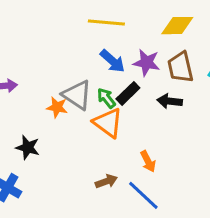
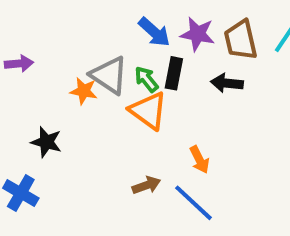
black rectangle: (128, 93) -> (174, 73), turned -35

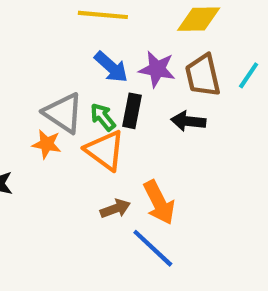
orange star: (84, 91) -> (47, 144), moved
orange arrow: (199, 160) -> (159, 202), size x1.5
brown arrow: (146, 185) -> (115, 209), moved

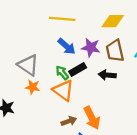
black rectangle: (132, 111) -> (78, 69), turned 49
gray triangle: (63, 113) -> (28, 65), moved

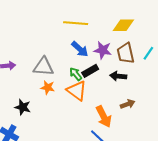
gray triangle: (28, 65) -> (43, 67), turned -30
brown arrow: (69, 121) -> (128, 104), moved

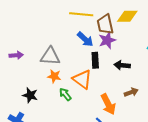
purple star: (103, 50) -> (107, 40), turned -30
brown trapezoid: (125, 53) -> (105, 24), moved
black rectangle: (90, 71) -> (95, 60), turned -63
green arrow: (76, 74) -> (65, 94), moved

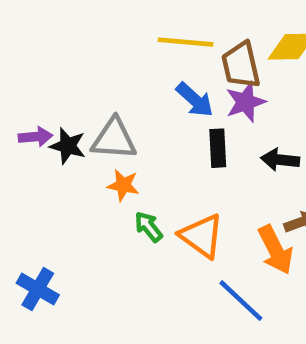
orange triangle: (82, 79) -> (202, 236), moved
black star: (30, 95) -> (68, 146), moved
orange arrow: (108, 104) -> (276, 250), moved

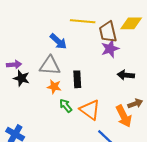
blue arrow: (195, 100) -> (58, 41), moved
black star: (68, 146) -> (21, 78), moved
black rectangle: (218, 148) -> (77, 79), moved

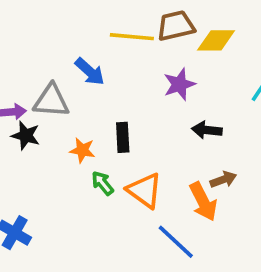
brown trapezoid: (108, 32) -> (176, 26), moved, turned 90
gray triangle: (50, 66) -> (51, 101), moved

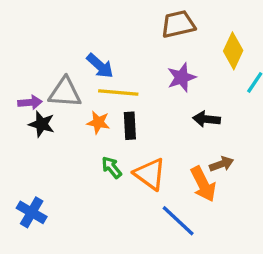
yellow line: (132, 37) -> (118, 92), moved
yellow diamond: (216, 40) -> (233, 51), moved, turned -64
orange star: (82, 150) -> (98, 122), moved

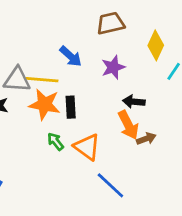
blue arrow: (100, 66) -> (71, 56), moved
yellow line: (118, 92) -> (42, 80), moved
orange star: (98, 122) -> (45, 104), size x1.6
orange arrow: (203, 184) -> (128, 125), moved

